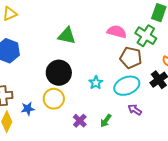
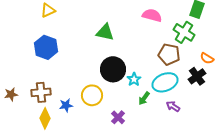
pink semicircle: (117, 32) -> (152, 15), moved
black circle: (59, 73) -> (113, 69), moved
green arrow: (106, 121) -> (144, 98), moved

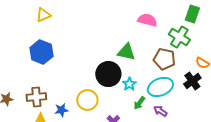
green triangle: (105, 32) -> (126, 52), moved
purple arrow: (173, 106) -> (160, 111), moved

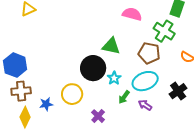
blue hexagon: (41, 52) -> (15, 65), moved
black cross: (192, 81) -> (178, 91), moved

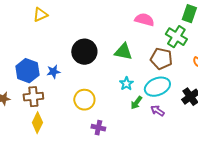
black circle: (93, 68) -> (84, 52), moved
blue star: (46, 104) -> (53, 72), moved
purple cross: (98, 116) -> (98, 128), moved, turned -32

